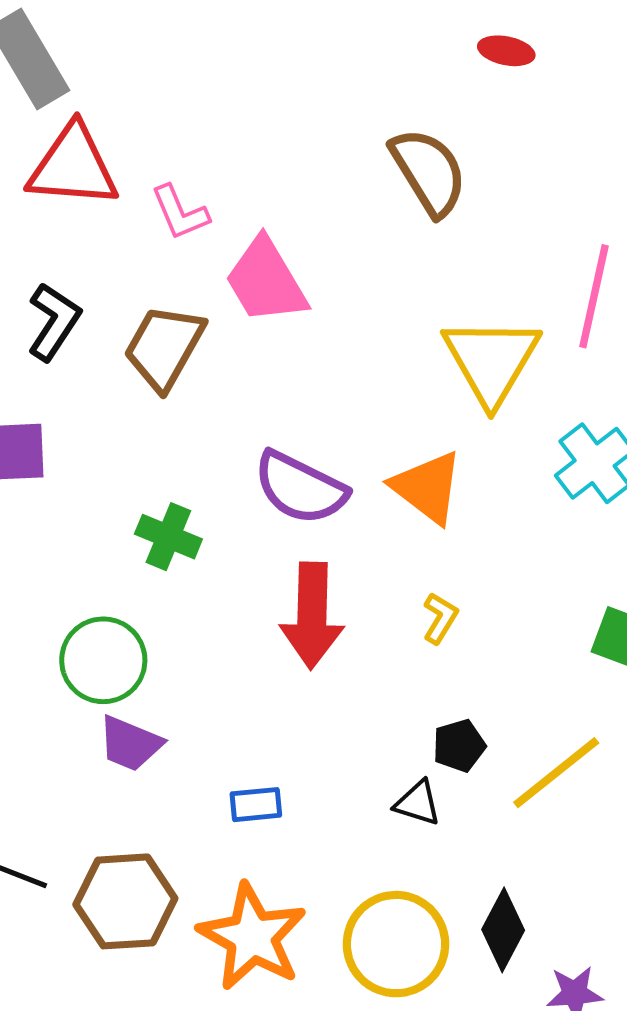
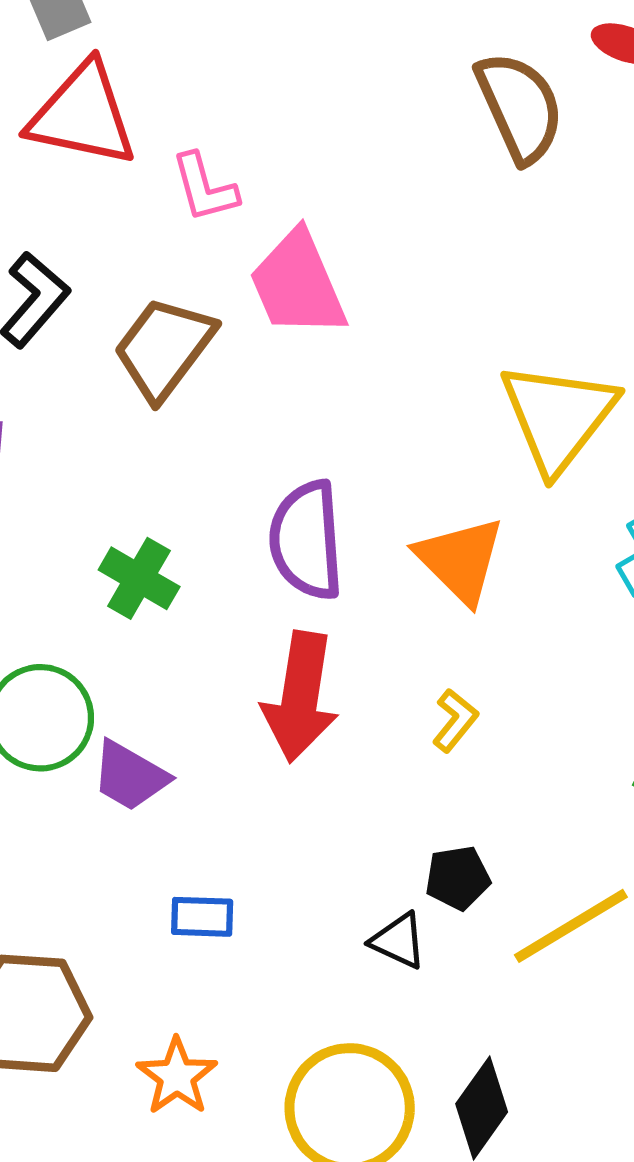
brown semicircle: (429, 172) -> (520, 107), moved
purple semicircle: (300, 488) -> (306, 540), turned 52
purple trapezoid: (130, 744) -> (130, 776), moved
orange star: (252, 937) -> (177, 1076), size x0.6

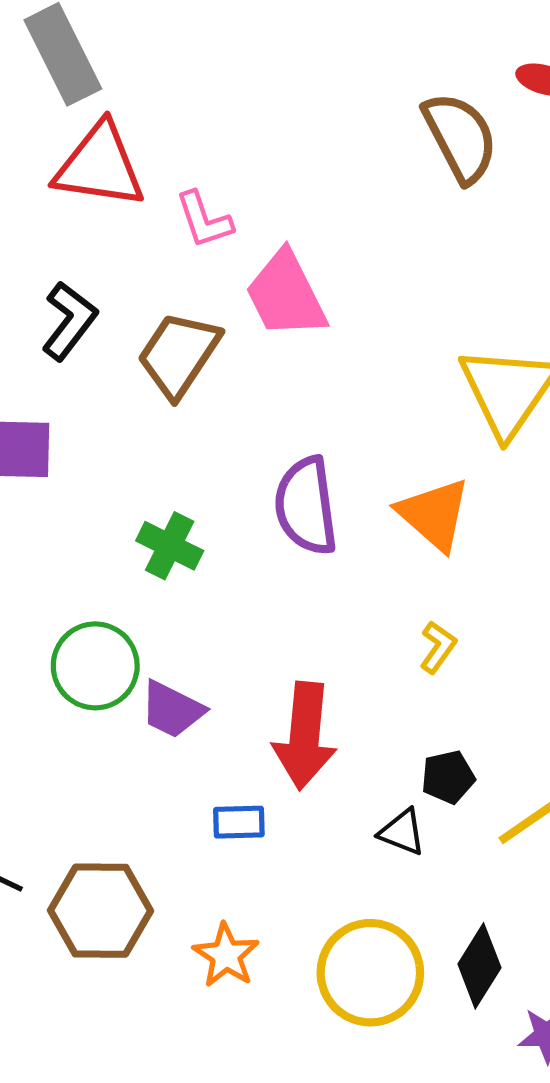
red arrow: (300, 697) -> (305, 736), moved

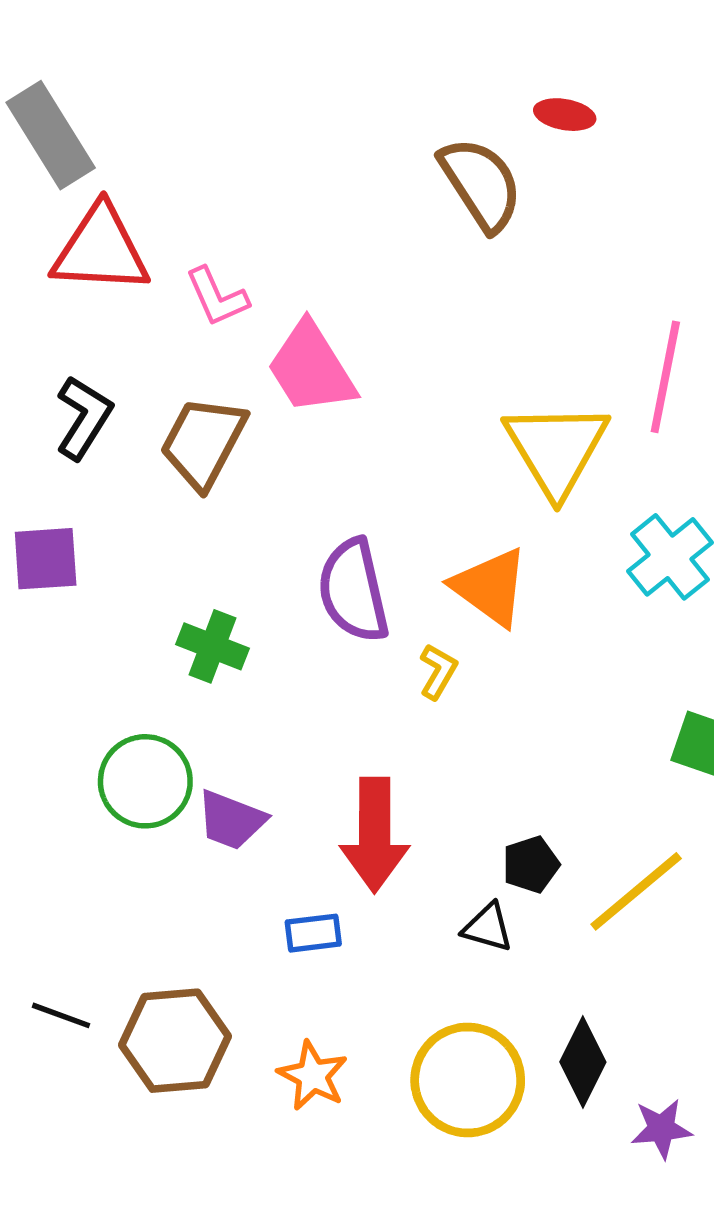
yellow L-shape: (438, 647) -> (438, 671), moved

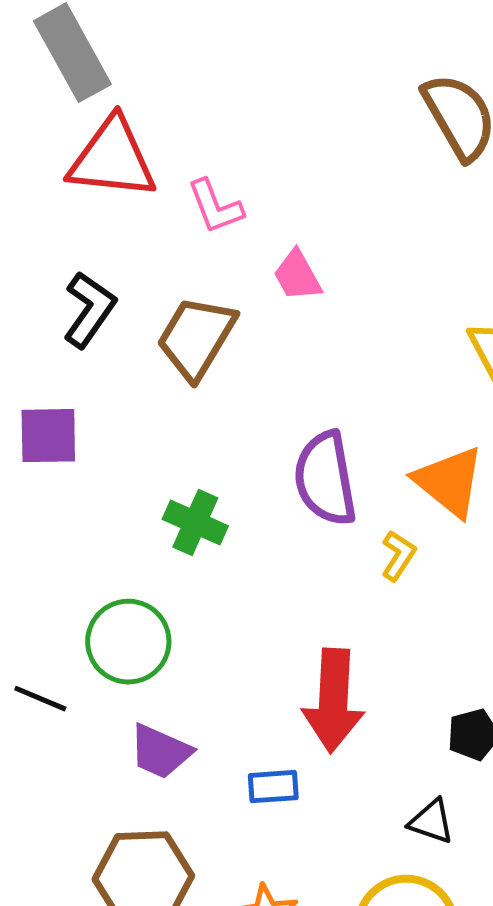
pink trapezoid: (311, 368) -> (297, 276), size x0.6
purple trapezoid: (231, 820) -> (160, 752), moved
black triangle: (488, 928) -> (431, 822), moved
black line: (61, 1015) -> (40, 699), moved

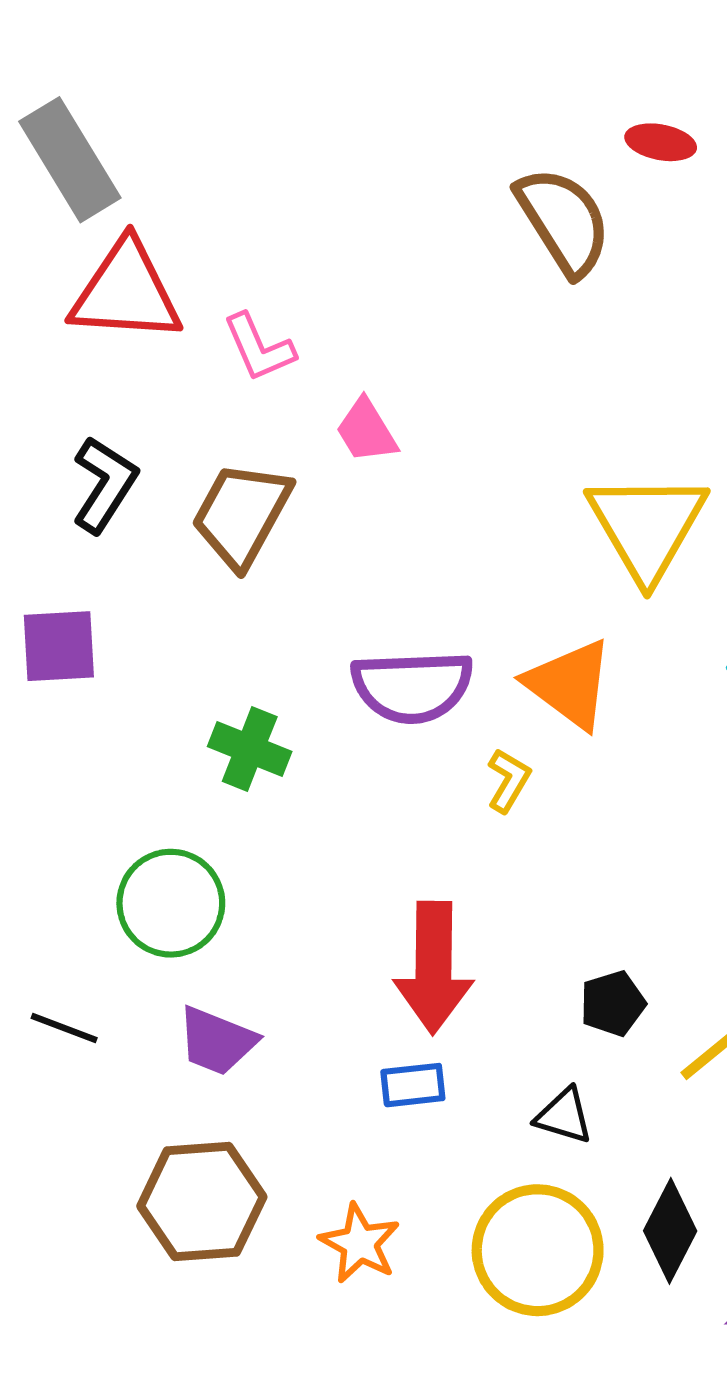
purple semicircle: (325, 479) -> (412, 687), turned -80
black line: (40, 699) -> (64, 1028), moved
blue rectangle: (273, 787) -> (413, 1085), moved

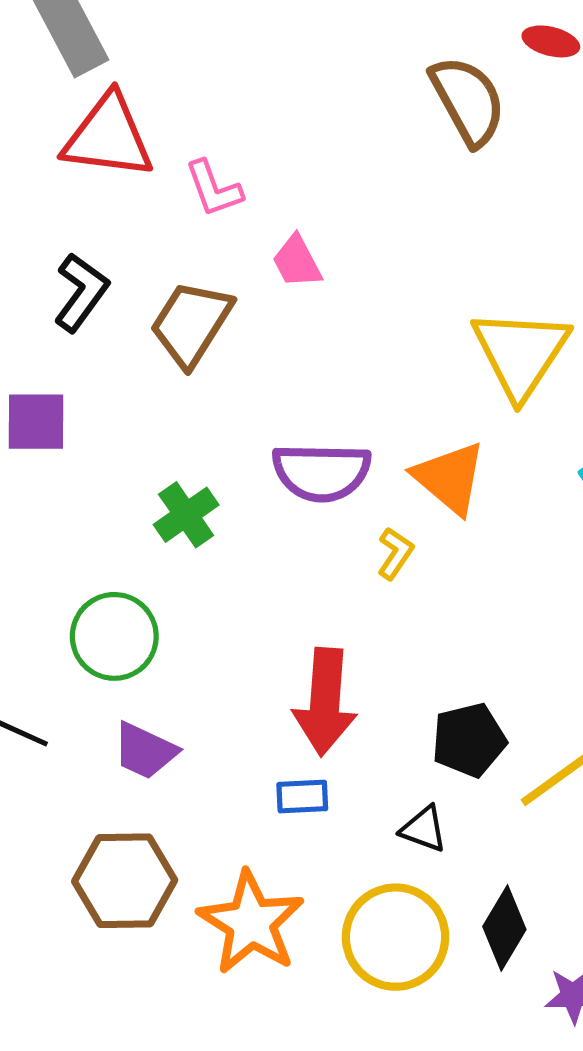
green cross: (250, 749) -> (186, 515), turned 30
black pentagon: (613, 1003) -> (469, 740), size x1.4
orange star: (360, 1243) -> (251, 923), size x1.6

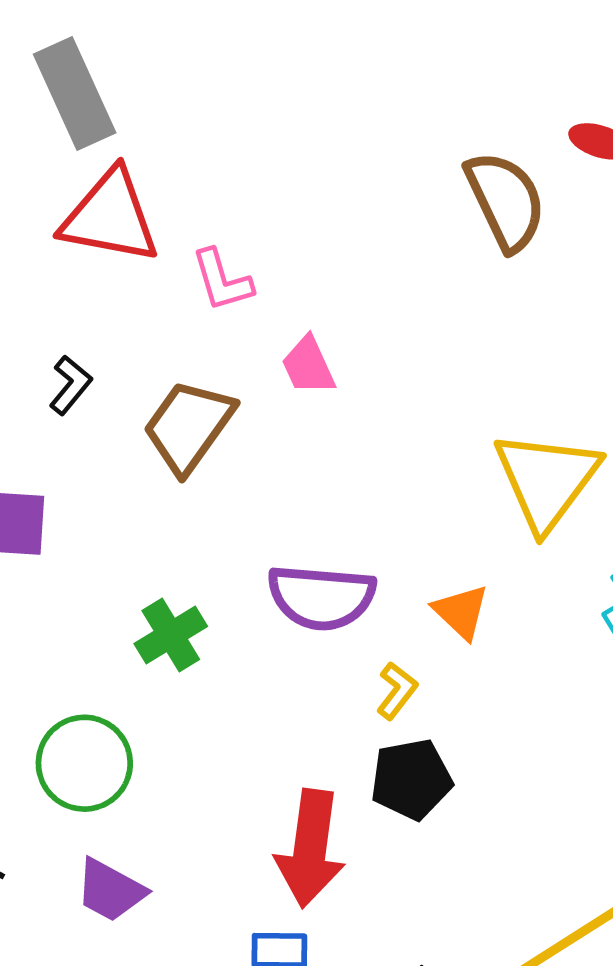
black L-shape: (81, 292) -> (70, 385), size x0.7
orange triangle: (450, 478) -> (461, 612), size x0.7
black pentagon: (469, 740) -> (411, 779), moved

